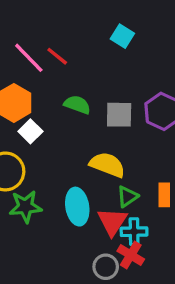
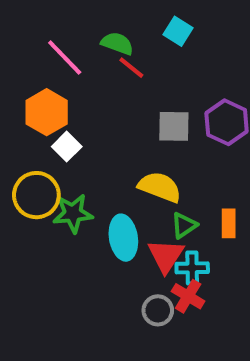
red line: (57, 56) -> (131, 68), moved
green semicircle: (77, 105) -> (117, 43), moved
green star: (25, 207) -> (73, 213), moved

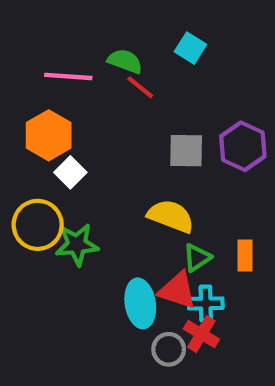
pink line: (65, 58) -> (68, 76), turned -42
cyan ellipse: (123, 238) -> (140, 303), moved
red triangle: (166, 256) -> (177, 290), turned -45

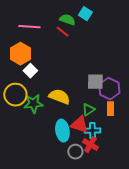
green semicircle: (125, 61) -> (67, 20), moved
purple hexagon: (243, 146) -> (109, 89), moved
gray square: (186, 151) -> (95, 82), moved
yellow semicircle: (171, 216) -> (59, 97), moved

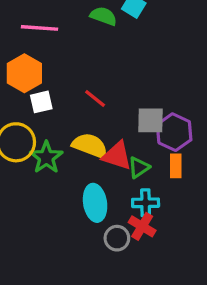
red line: (62, 32) -> (95, 99), moved
white square: (30, 71) -> (41, 102), turned 32
green star: (33, 104) -> (46, 157), turned -30
red triangle: (79, 125) -> (117, 156), moved

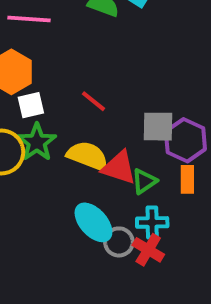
green star: (46, 157) -> (37, 142), moved
cyan ellipse: (95, 203) -> (93, 222), turned -33
gray circle: (117, 238) -> (119, 242), moved

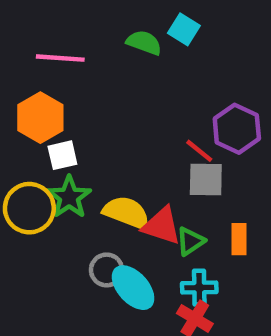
red line: (93, 101) -> (199, 151), moved
purple hexagon: (185, 140) -> (237, 129), moved
gray circle: (119, 242) -> (107, 270), moved

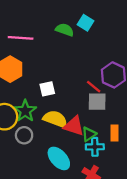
white square: (62, 155) -> (47, 89), moved
gray circle: (107, 270) -> (24, 135), moved
cyan cross: (199, 288) -> (95, 147), moved

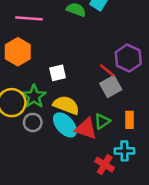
gray square: (97, 102) -> (111, 87), turned -30
red triangle: (74, 126) -> (86, 129), moved
cyan cross: (95, 147) -> (124, 151), moved
cyan ellipse: (59, 158) -> (65, 125), moved

